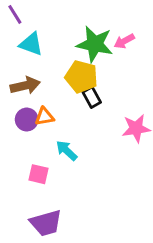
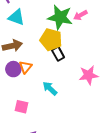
orange triangle: (44, 117) -> (26, 67), turned -40
cyan arrow: (67, 151) -> (50, 88), moved

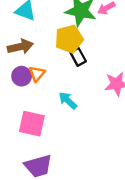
yellow pentagon: (51, 40) -> (69, 39), turned -30
pink square: (21, 107) -> (32, 124), size x1.5

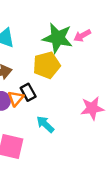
black rectangle: (78, 57) -> (28, 92), moved

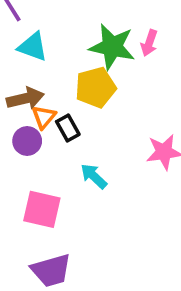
pink arrow: (82, 36) -> (149, 43), turned -42
orange triangle: (16, 98) -> (44, 117), moved

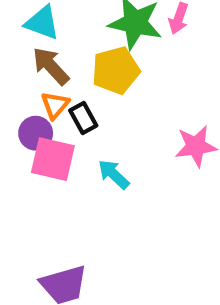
brown arrow: (25, 98) -> (51, 66), moved, turned -120
pink square: (42, 209) -> (53, 159), moved

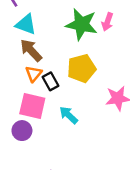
yellow pentagon: (116, 70) -> (82, 68), moved
purple circle: (36, 133) -> (22, 131), moved

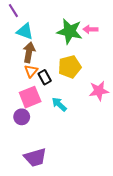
pink arrow: (107, 22) -> (90, 29), turned 72
brown arrow: (31, 50) -> (29, 52), turned 54
pink square: (32, 106) -> (30, 97), turned -35

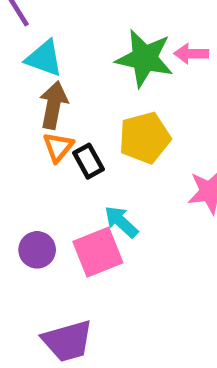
pink square: (30, 97) -> (98, 252), moved

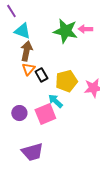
yellow pentagon: (145, 138) -> (66, 81), moved

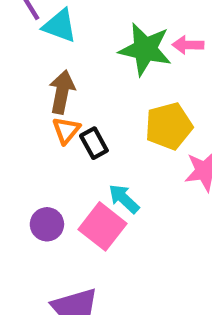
cyan triangle: (22, 31) -> (60, 26), moved
yellow pentagon: (66, 81) -> (169, 126), moved
pink square: (45, 114) -> (102, 226), turned -30

